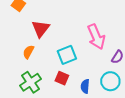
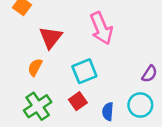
pink arrow: (96, 37) -> (101, 28), moved
red square: (62, 78) -> (78, 101), turned 32

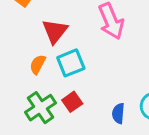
cyan square: (84, 71) -> (71, 63), moved
red square: (78, 101) -> (72, 102), moved

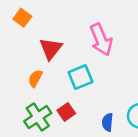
cyan square: (71, 63) -> (80, 77), moved

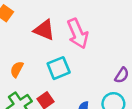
red triangle: (51, 49) -> (44, 30), moved, turned -45

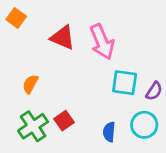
cyan square: (59, 68) -> (125, 83), moved, turned 30

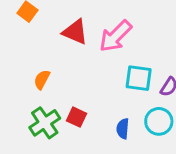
pink arrow: (102, 42) -> (116, 36), turned 68
red square: (64, 121) -> (77, 117), turned -30

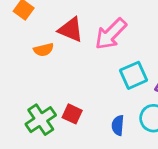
cyan square: (139, 78) -> (134, 75), turned -32
orange semicircle: (42, 80) -> (44, 50), moved, turned -132

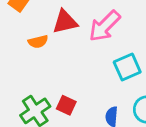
red triangle: (71, 30) -> (65, 22), turned -36

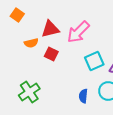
red square: (66, 105) -> (51, 54), moved

